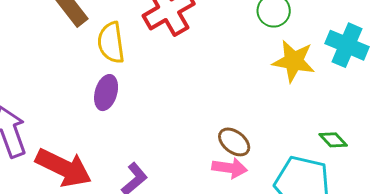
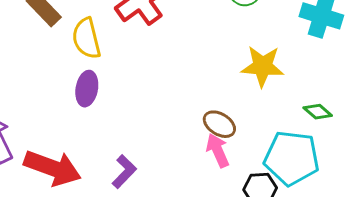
yellow star: (294, 61) -> (263, 66), moved
pink arrow: (230, 168) -> (218, 150), turned -116

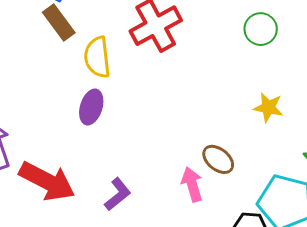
yellow star: (263, 66) -> (268, 107), size x0.7
pink arrow: (218, 150) -> (192, 184), moved

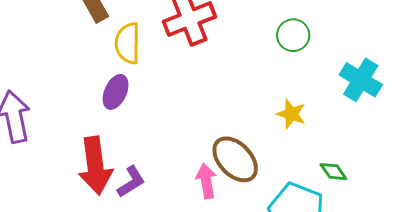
brown ellipse: (218, 159) -> (235, 159), size x1.5
red arrow: (47, 181) -> (95, 166), moved, turned 48

